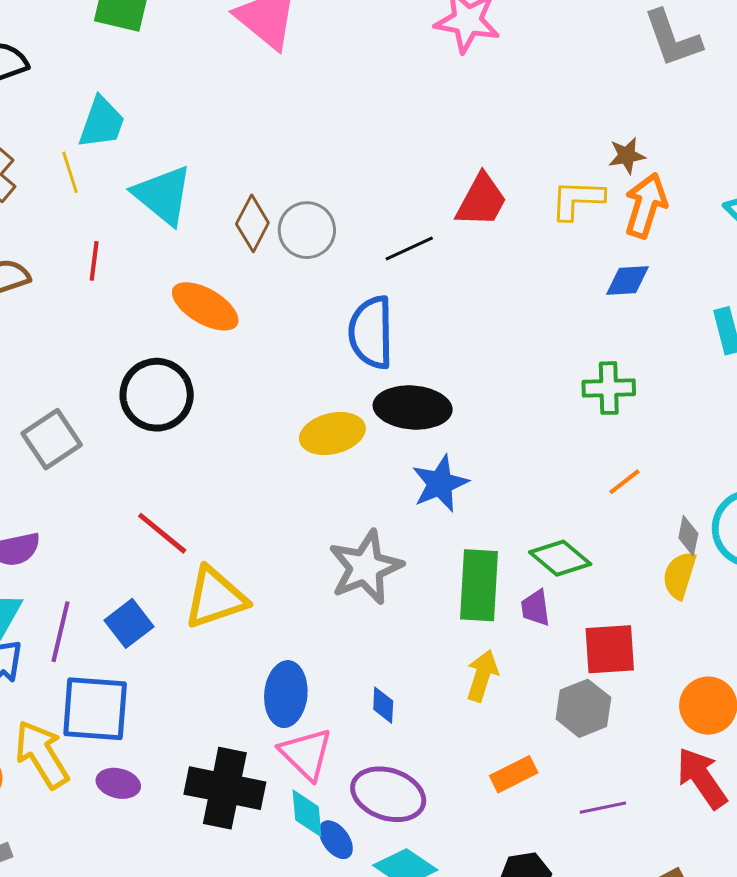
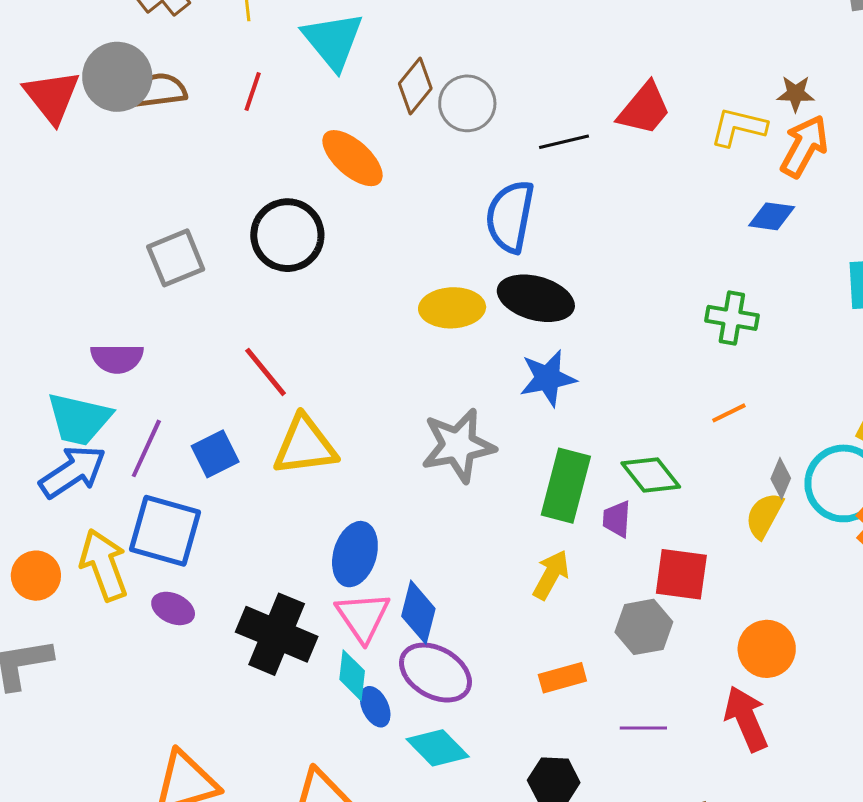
blue diamond: (383, 705) -> (418, 612), moved, size x1.6

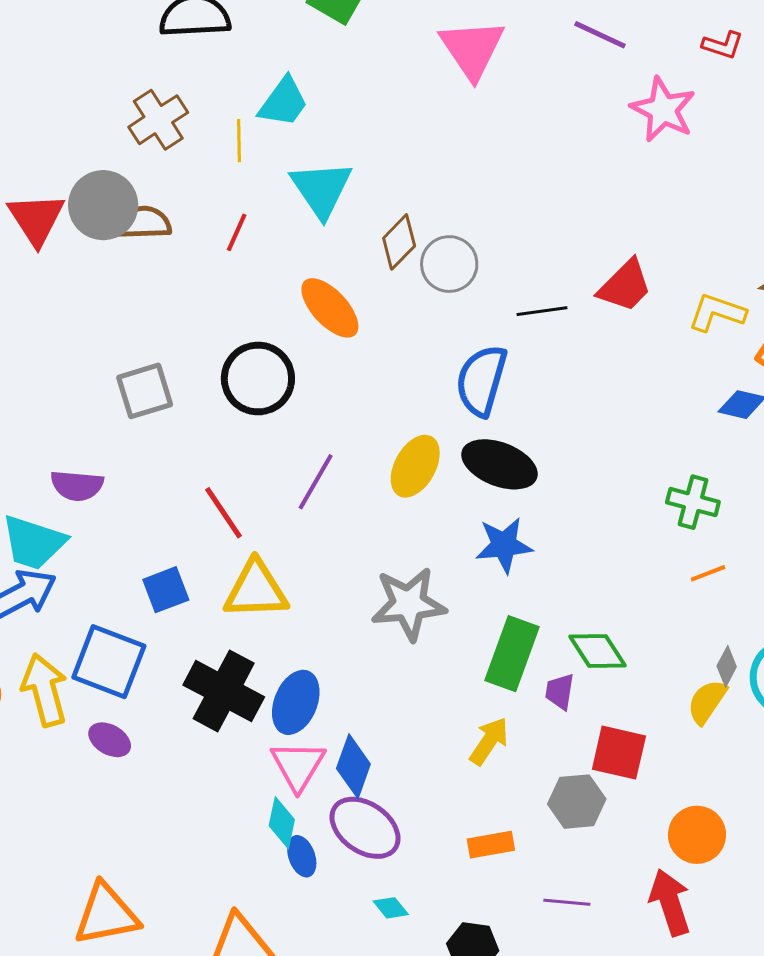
yellow ellipse: (452, 308) -> (415, 466), turned -64
orange line: (729, 413) -> (708, 573), moved
purple line: (146, 448) -> (316, 482), moved
black cross: (277, 634) -> (224, 691), moved
cyan diamond: (438, 748) -> (391, 908), moved, size x0.6

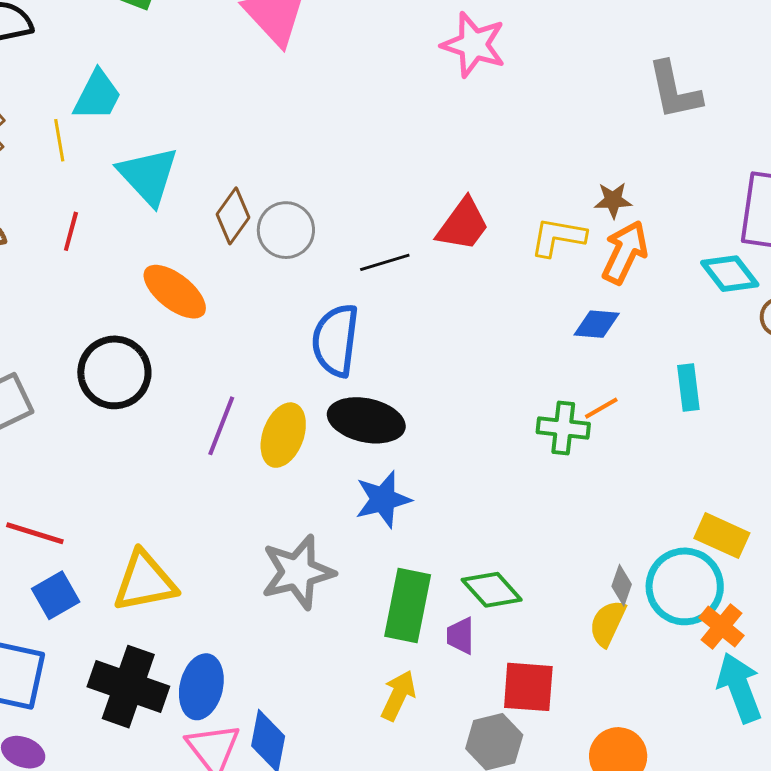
purple line: (316, 482) -> (221, 426), moved
red line: (224, 513) -> (35, 533), moved, turned -30
orange line: (708, 573) -> (601, 408), moved

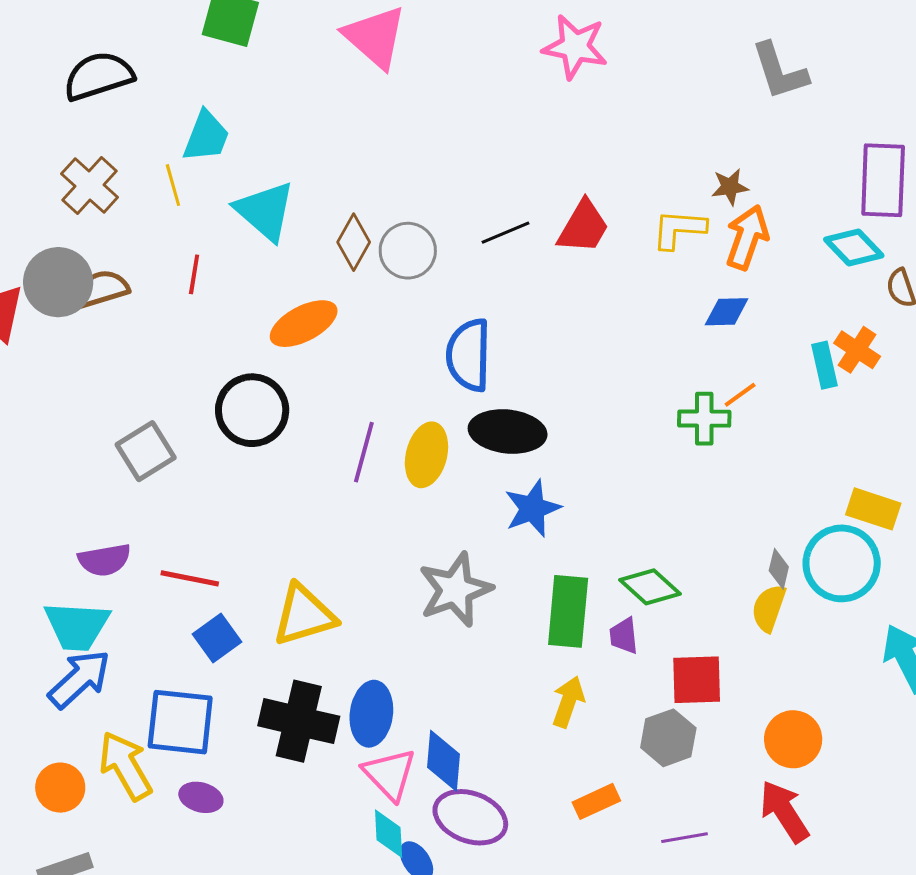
black line: (385, 262) -> (505, 233), moved
orange ellipse: (175, 292) -> (304, 324), turned -60
orange cross: (722, 627) -> (857, 350), moved

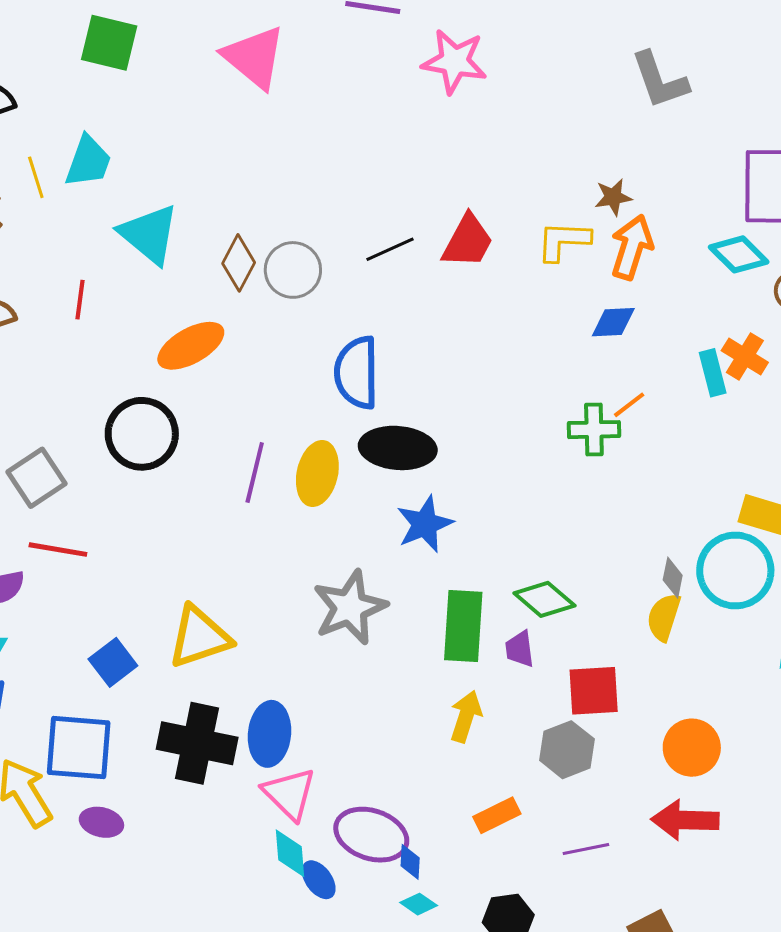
yellow line: (173, 185) -> (36, 177), moved
red line: (190, 578) -> (58, 550), moved
blue diamond: (443, 761) -> (410, 862), moved, size x0.6
red arrow: (784, 811) -> (685, 820), turned -54

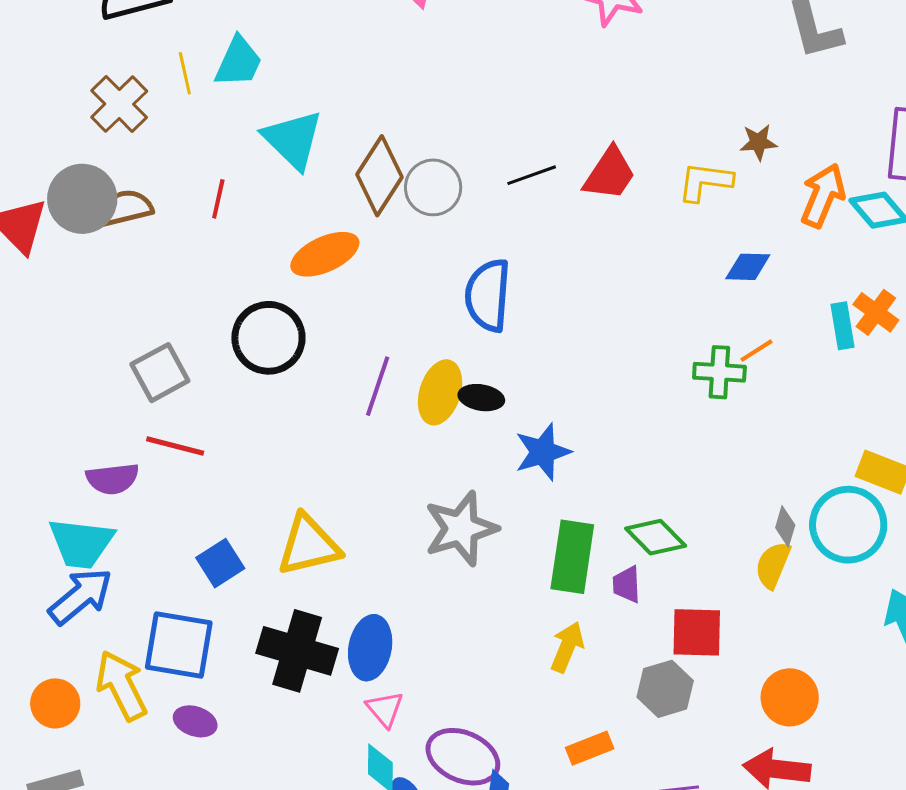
orange arrow: (632, 247) -> (823, 195), moved
brown diamond: (239, 263) -> (380, 176), size x1.4
black ellipse: (398, 448) -> (481, 398), moved, size x0.6
pink triangle: (289, 794) -> (385, 709), size x0.7

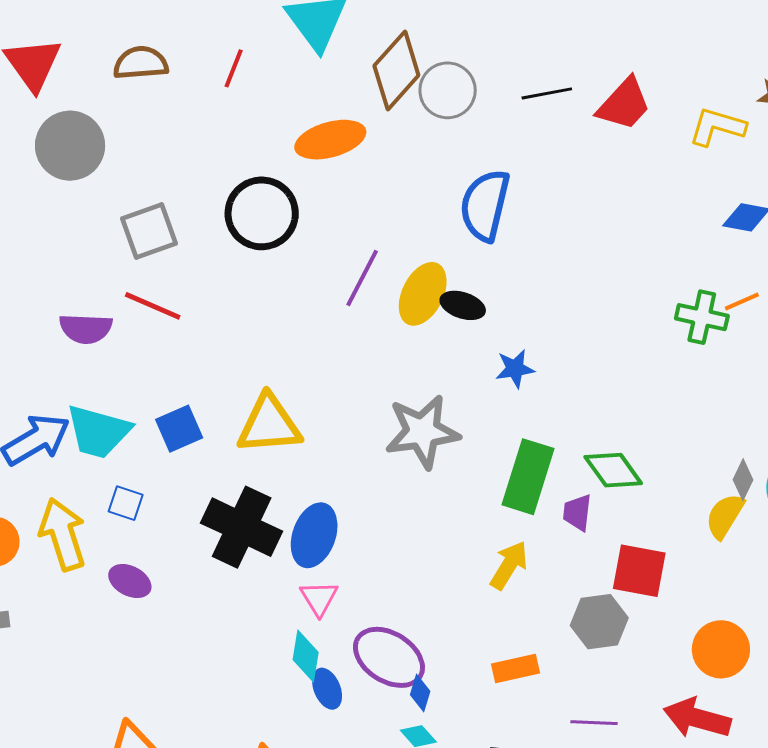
gray circle: (82, 199) -> (70, 146), moved
blue star: (543, 452) -> (515, 369), size x0.7
cyan trapezoid: (81, 543) -> (98, 432), moved
blue square: (179, 645) -> (126, 503), size x0.5

